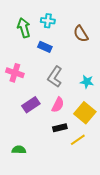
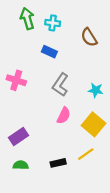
green arrow: (24, 28) -> (27, 19), moved
purple rectangle: (31, 105) -> (18, 136), moved
black rectangle: (60, 128) -> (58, 163), moved

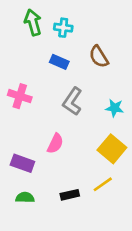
brown semicircle: (89, 37) -> (99, 57), moved
pink semicircle: (64, 116) -> (55, 144), moved
purple rectangle: (18, 136) -> (22, 163), turned 54

